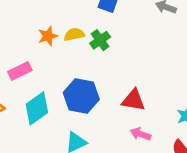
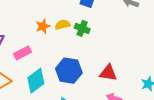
green cross: (100, 40) -> (82, 28), turned -32

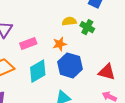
orange star: (43, 26) -> (60, 44), moved

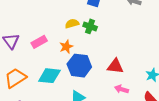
pink rectangle: (28, 43) -> (39, 42), moved
cyan diamond: (38, 71) -> (49, 76), turned 45

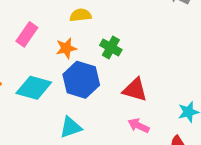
green cross: (90, 26) -> (111, 48), moved
pink rectangle: (39, 42) -> (27, 34), turned -35

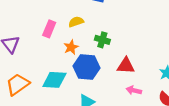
pink rectangle: (27, 34) -> (49, 29), moved

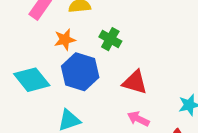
cyan diamond: (54, 80) -> (32, 80), turned 35

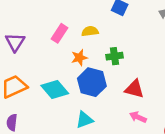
green cross: (110, 39) -> (115, 56), turned -35

